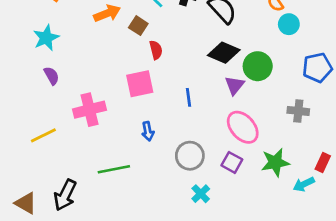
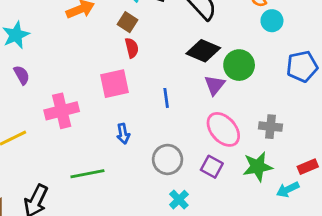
brown square: (138, 26) -> (127, 22), moved
gray cross: (298, 111) -> (271, 127), moved
red rectangle: (323, 162) -> (308, 167), turned 42

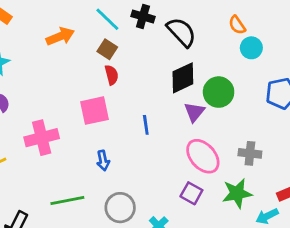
black diamond: (203, 51) -> (183, 78), turned -48
gray circle: (168, 159) -> (120, 208), moved

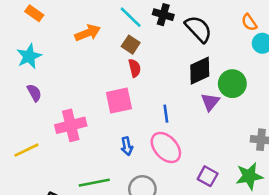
pink ellipse: (203, 156) -> (166, 147), moved

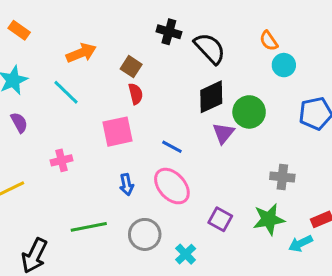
cyan line: (131, 17) -> (66, 92), moved
blue line: (166, 114) -> (172, 147), turned -54
pink cross: (71, 125) -> (62, 160), size x0.6

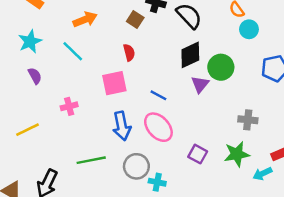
brown square: (131, 67) -> (135, 19), moved
blue arrow: (127, 185) -> (122, 126), size x1.6
cyan cross: (186, 254) -> (157, 182), moved, turned -35

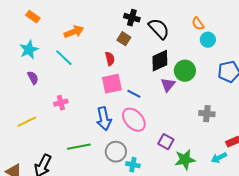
brown square: (135, 19) -> (124, 39), moved
pink square: (114, 83) -> (112, 84), moved
green star: (237, 154) -> (185, 160), moved

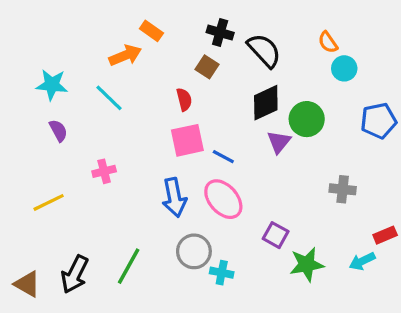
orange rectangle: (33, 17) -> (151, 31), moved
cyan star: (29, 50) -> (52, 85), turned 30
green line: (79, 147) -> (129, 266), moved, turned -50

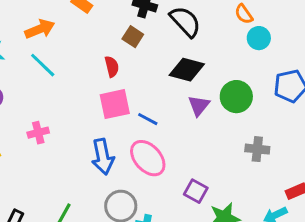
orange arrow: (125, 55) -> (40, 29), moved
black diamond: (266, 103) -> (187, 70), turned 40
green circle: (307, 119) -> (236, 97), moved

